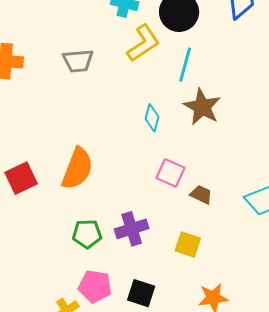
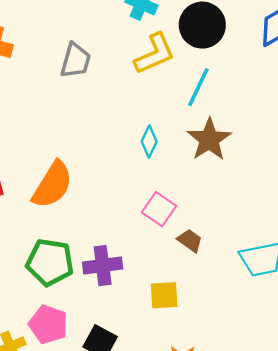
gray trapezoid: (78, 61) -> (76, 61), turned -80
green pentagon: (87, 234) -> (50, 262), size x1.4
yellow square: (188, 244) -> (164, 295), turned -32

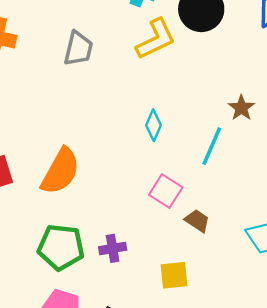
cyan line: (198, 87) -> (212, 146), moved
brown star: (209, 139) -> (241, 108), moved, size x0.6
purple cross: (103, 266) -> (113, 248), size x0.7

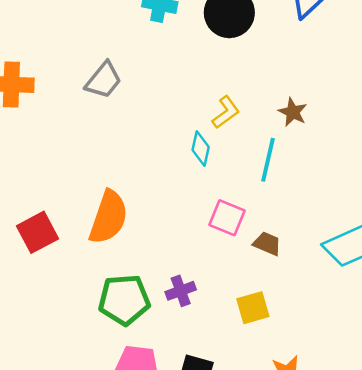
yellow L-shape: (156, 39) -> (226, 112), moved, size x0.7
gray trapezoid: (78, 49) -> (104, 80), turned 36

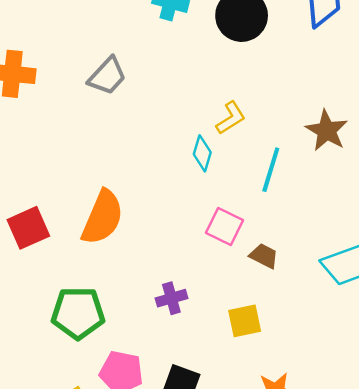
brown star: (293, 112) -> (327, 131), moved, size x1.4
green pentagon: (124, 300) -> (78, 313), moved

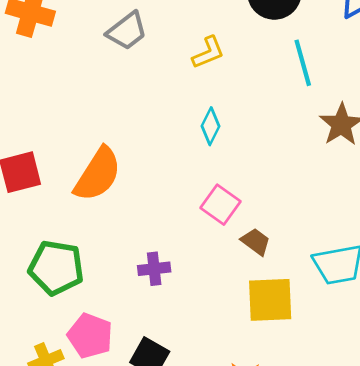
yellow L-shape: (231, 118) -> (208, 53), moved
cyan line: (271, 170) -> (303, 63), moved, turned -42
yellow square: (245, 321) -> (270, 300), moved, size x1.4

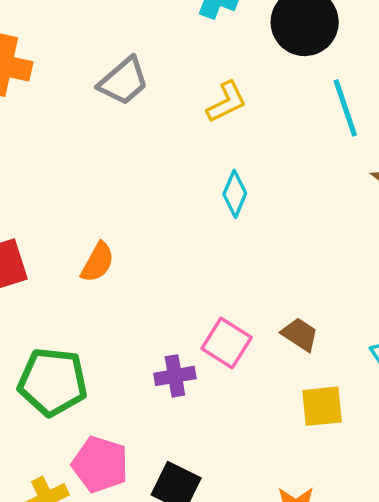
orange semicircle: (98, 174) -> (98, 262), size x0.6
pink square: (221, 205) -> (227, 343), moved
yellow square: (270, 300) -> (322, 406), size x0.7

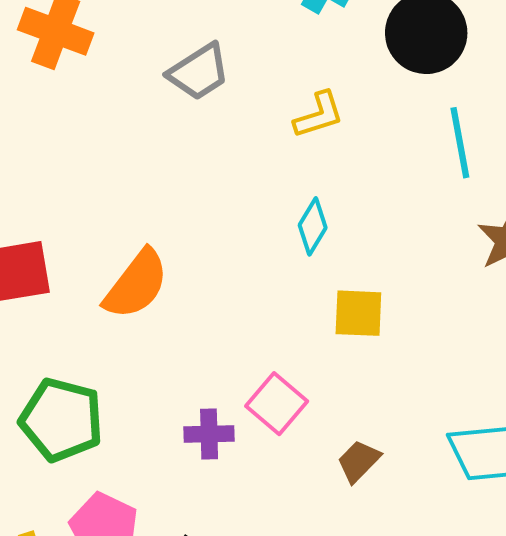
orange semicircle: (98, 262) -> (136, 284), size x1.5
brown trapezoid: (300, 334) -> (359, 461), moved, turned -87
yellow square: (322, 406) -> (358, 313), moved

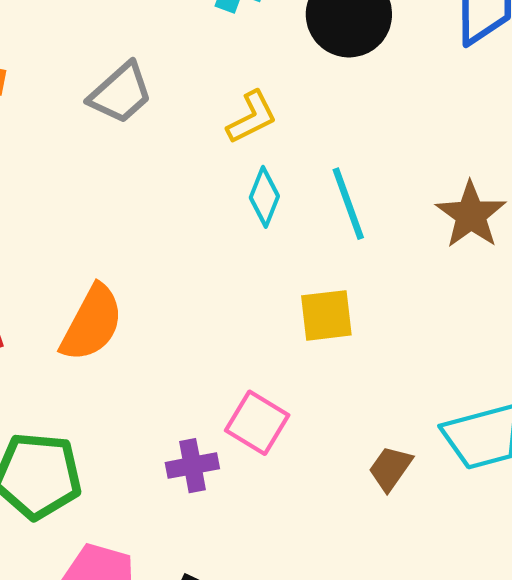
cyan line: (460, 143) -> (348, 204), moved
cyan diamond: (313, 226) -> (264, 197), moved
brown trapezoid: (359, 461) -> (390, 468), moved

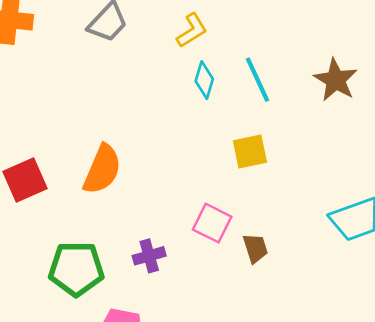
purple cross: (192, 466) -> (149, 256), moved
brown trapezoid: (390, 468) -> (255, 248), moved, turned 132

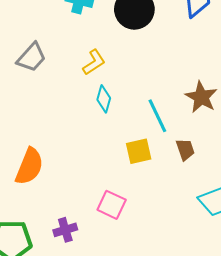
cyan line: (258, 80) -> (157, 116), moved
brown trapezoid: (255, 248) -> (185, 150), moved

